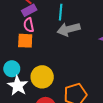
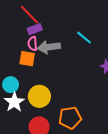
cyan line: (61, 12) -> (84, 38), moved, turned -63
gray arrow: (69, 29) -> (49, 47), moved

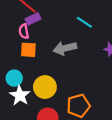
pink semicircle: (33, 44) -> (24, 31), moved
gray arrow: (49, 47) -> (65, 48), moved

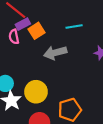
cyan line: (84, 22) -> (74, 27), turned -42
orange square: (28, 50) -> (37, 31), moved, turned -35

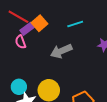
orange square: (37, 31) -> (40, 23), moved

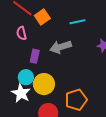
purple rectangle: (27, 29) -> (35, 56), moved, turned -48
cyan circle: (19, 87) -> (26, 77), moved

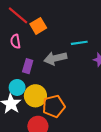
cyan line: (77, 22) -> (79, 43), moved
orange pentagon: (76, 100) -> (54, 106), moved

